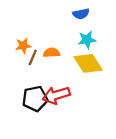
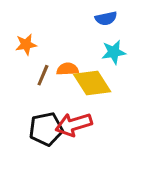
orange star: (23, 46) -> (26, 44), moved
yellow diamond: (88, 63) -> (92, 83), moved

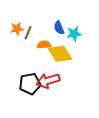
blue semicircle: (106, 18) -> (59, 28), moved, turned 80
brown line: (43, 75) -> (28, 33), moved

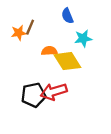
blue semicircle: (59, 28) -> (67, 16), moved
brown line: (28, 33) -> (30, 27), moved

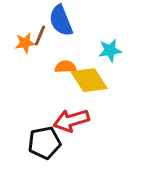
blue semicircle: (67, 16) -> (61, 21), moved, size x1.5
black pentagon: (33, 95) -> (44, 143), moved

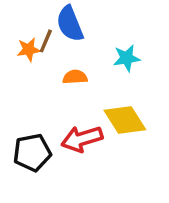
yellow diamond: (89, 80) -> (125, 120), moved
black pentagon: (44, 143) -> (32, 153), moved

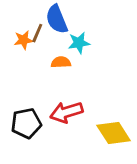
cyan star: (127, 58) -> (79, 43), moved
yellow diamond: (125, 120) -> (114, 133), moved

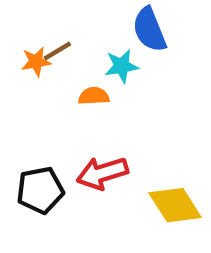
blue semicircle: (57, 19) -> (149, 30), moved
brown line: (37, 33) -> (57, 51), turned 36

